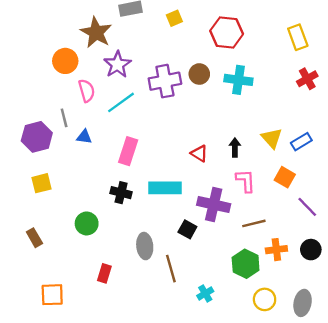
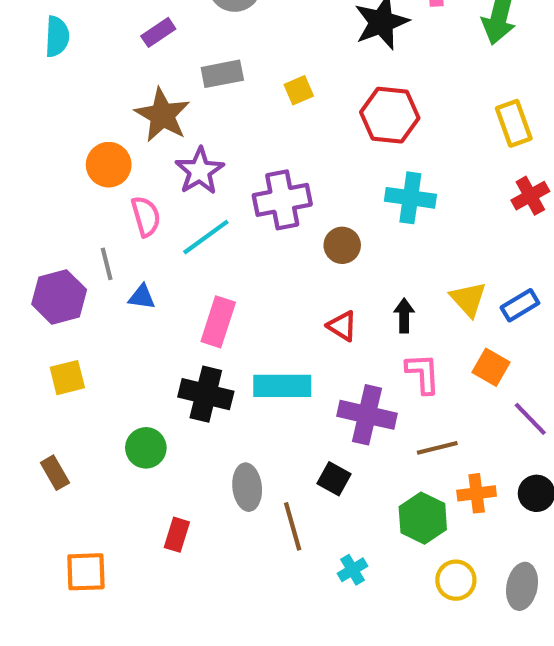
brown circle: (199, 74) -> (342, 245), moved
black cross: (121, 193) -> (206, 394), size x1.4
black square: (187, 229) -> (334, 479), moved

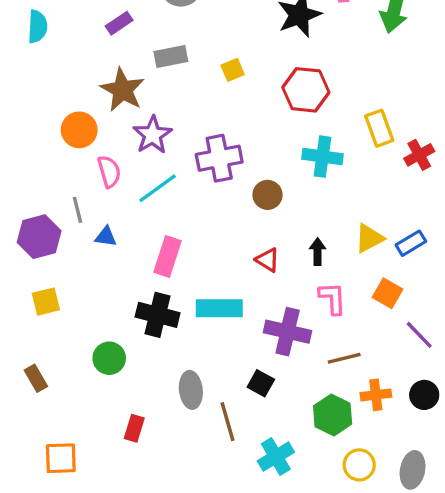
yellow rectangle: (514, 123) -> (379, 128), moved
yellow triangle: (468, 299) -> (369, 238), turned 44
cyan cross: (353, 570) -> (276, 457), size x1.5

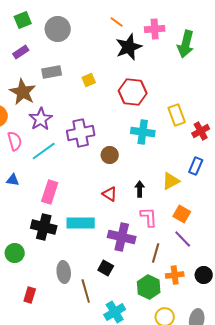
blue rectangle: (411, 243) -> (196, 166), moved, turned -36
purple line: (419, 335) -> (183, 239), moved
brown line: (344, 358) -> (156, 253), turned -60

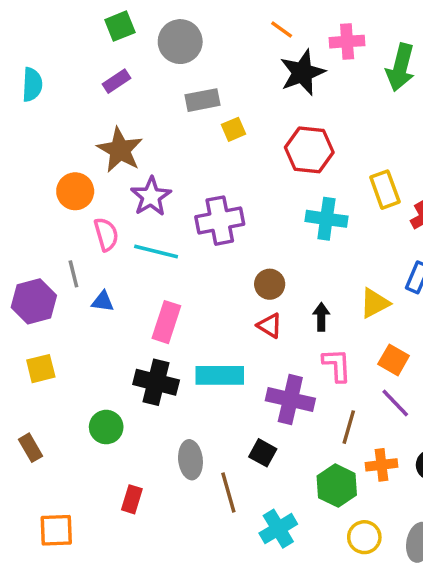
gray rectangle: (52, 72) -> (203, 100), moved
cyan line: (44, 151) -> (156, 252), turned 50
brown circle: (110, 155) -> (270, 284), moved

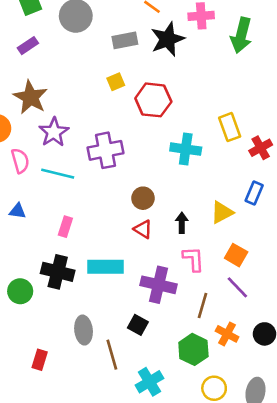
gray rectangle: (203, 100) -> (125, 40), moved
red hexagon: (309, 150) -> (153, 100), moved
pink rectangle: (166, 322) -> (65, 227), size x0.7
green circle: (106, 427) -> (20, 291), moved
orange cross: (382, 465) -> (227, 334), turned 35

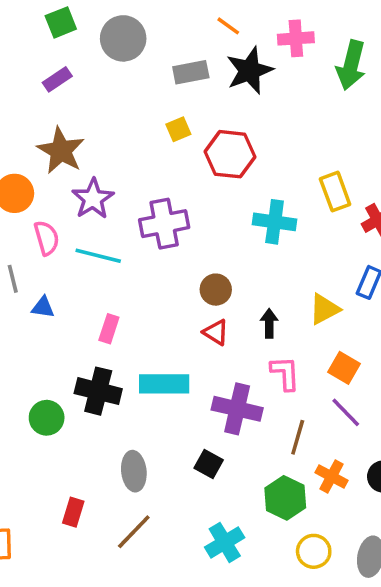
brown line: (112, 355) -> (134, 532), moved, turned 60

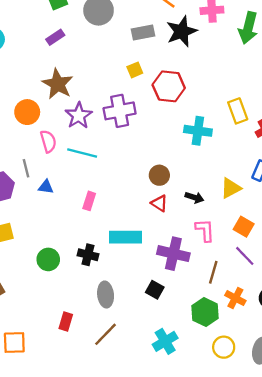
purple cross: (164, 224) -> (120, 111), moved
black arrow: (269, 323) -> (194, 197), turned 108
black cross: (98, 391) -> (88, 255), moved, size x0.7

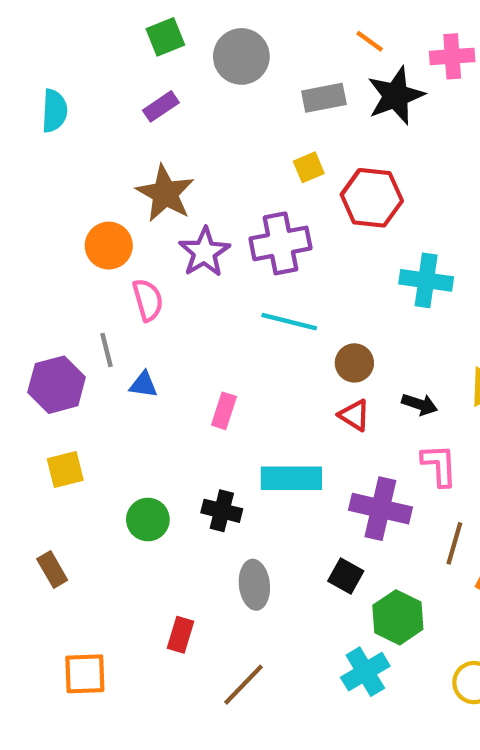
cyan line: (82, 153) -> (289, 322), moved
green hexagon: (205, 312) -> (398, 617), moved
brown line: (106, 334) -> (244, 685), moved

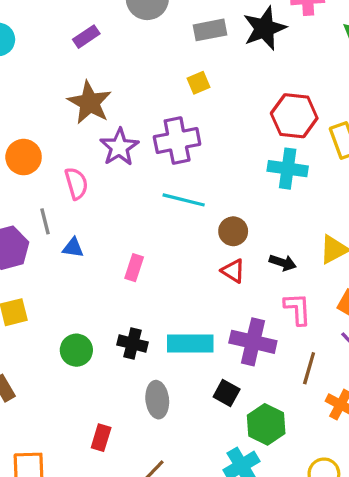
red hexagon: (372, 198) -> (294, 116), moved
orange circle: (109, 246) -> (24, 157), moved
cyan rectangle: (291, 478) -> (190, 344), moved

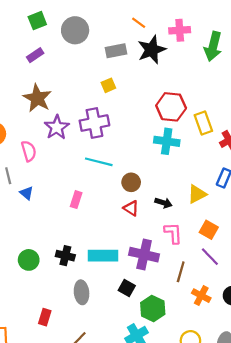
blue triangle: (73, 248) -> (27, 193), turned 32
pink rectangle: (134, 268) -> (76, 200), moved

